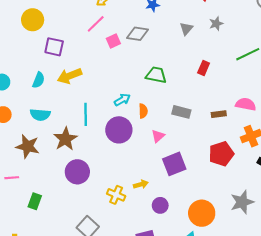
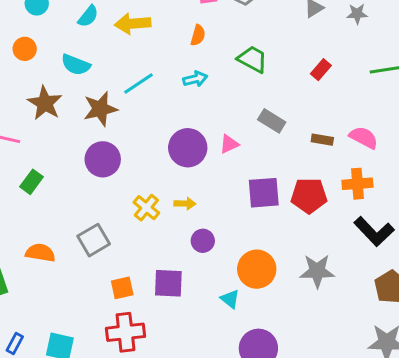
orange semicircle: (143, 111) -> (198, 35), moved
cyan line: (86, 114) -> (138, 84), turned 40
purple circle: (119, 130) -> (188, 148), moved
purple square: (174, 164) -> (264, 193), moved

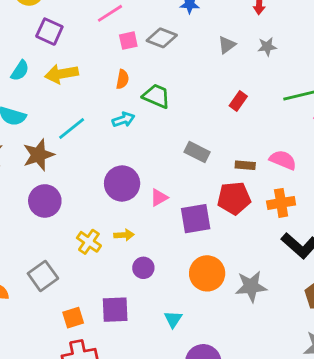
green trapezoid: (252, 59) -> (156, 96), moved
pink triangle: (229, 144) -> (159, 198), moved
red pentagon: (309, 196) -> (234, 198), moved
orange circle: (257, 269) -> (207, 273), moved
cyan triangle: (230, 299) -> (173, 319), turned 30

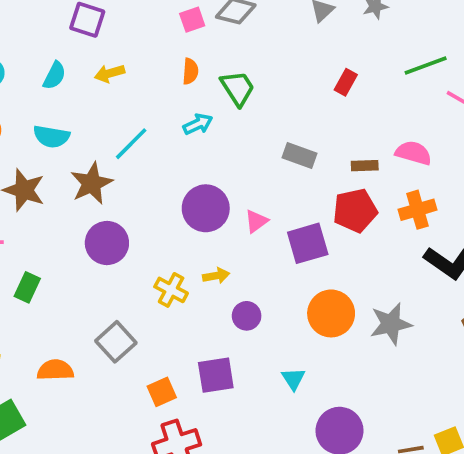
yellow arrow: (61, 74) -> (109, 73), size x0.7
green trapezoid: (156, 96) -> (238, 88), turned 40

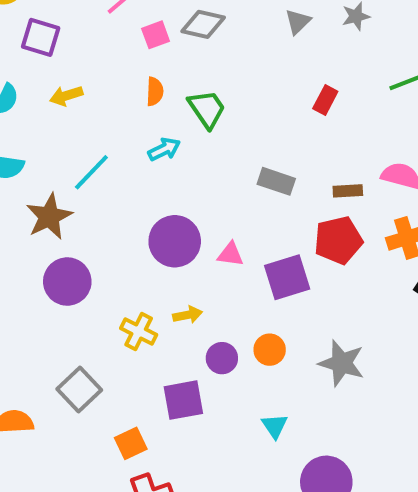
pink triangle: (256, 221) -> (230, 254), turned 45
orange circle: (331, 313) -> (270, 350), moved, size x0.6
gray star: (391, 324) -> (342, 363), moved, turned 30
purple square: (216, 375) -> (183, 400), moved

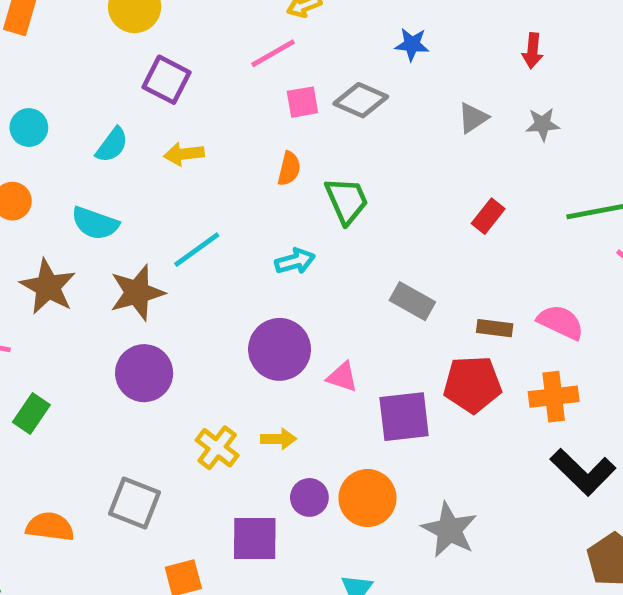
cyan arrow: (164, 149) -> (295, 261), moved
orange circle: (270, 350) -> (367, 498), size x1.5
gray square: (79, 390) -> (134, 503), turned -36

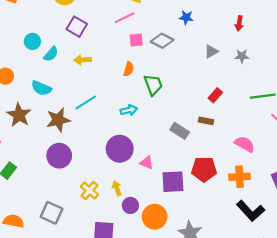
cyan circle: (29, 128) -> (32, 41), moved
brown rectangle: (495, 328) -> (206, 121), moved
yellow arrow: (278, 439) -> (117, 188), turned -112
purple circle: (309, 497) -> (130, 205), moved

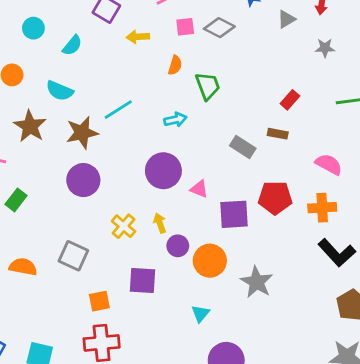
cyan circle: (32, 41) -> (33, 28), moved
gray triangle: (211, 51) -> (286, 19), moved
yellow arrow: (82, 60) -> (138, 37), moved

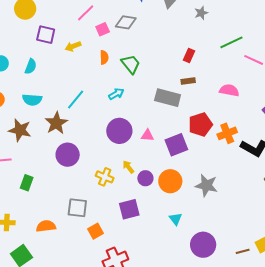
gray rectangle: (243, 147) -> (168, 98), size x1.4
orange cross: (322, 208) -> (227, 133), moved
orange square: (99, 301) -> (95, 231), moved

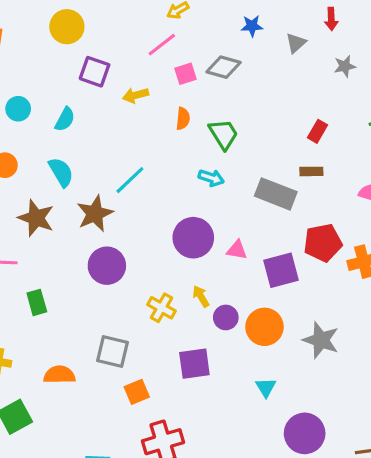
cyan arrow: (116, 94) -> (211, 178), moved, turned 42
cyan semicircle: (32, 100) -> (61, 172), turned -132
green rectangle: (27, 183) -> (37, 302), turned -42

